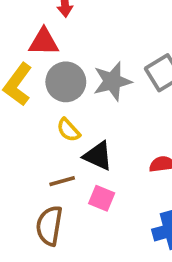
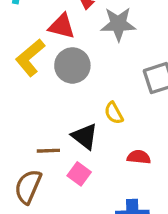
gray star: (112, 81) -> (118, 24), moved
yellow semicircle: (68, 130) -> (114, 113), moved

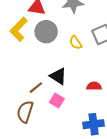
yellow semicircle: (114, 113) -> (76, 43), moved
brown line: (48, 151) -> (36, 88), turned -32

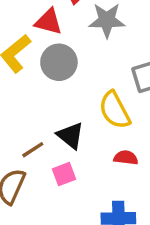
yellow semicircle: (76, 43) -> (115, 110), moved, size x1.6
pink square: (57, 100) -> (64, 174), turned 32

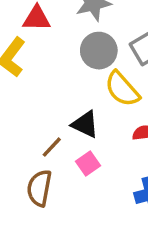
gray circle: (59, 62) -> (99, 51), moved

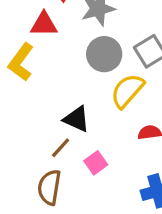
yellow semicircle: (122, 89) -> (127, 91), turned 84
black triangle: (85, 124) -> (77, 119), moved

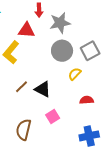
yellow semicircle: (127, 91) -> (75, 74), size x0.6
brown line: (61, 148) -> (21, 87), moved

